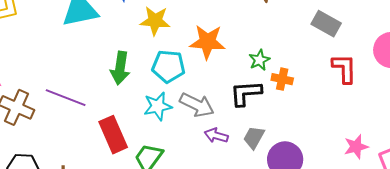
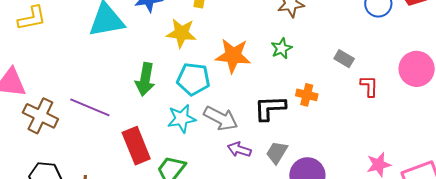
gray rectangle: (326, 24) -> (344, 59), moved, size x0.7
green star: (259, 60) -> (282, 48), moved
red L-shape: (344, 69) -> (369, 86), size x0.7

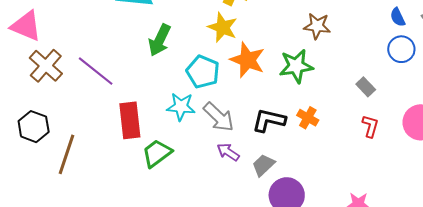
yellow star: (181, 33) -> (223, 27), moved
green star: (282, 48) -> (296, 66), size x1.6
gray rectangle: (344, 59) -> (366, 87), moved
green arrow: (145, 79) -> (160, 40), moved

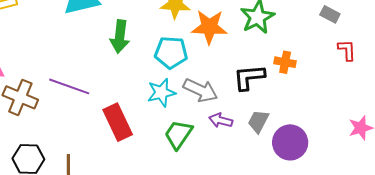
green trapezoid: (157, 153) -> (178, 134), moved

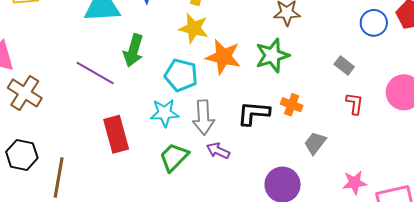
purple line: (69, 86) -> (95, 73), moved
gray arrow: (201, 90) -> (203, 117), turned 52
gray trapezoid: (258, 121) -> (315, 143), moved

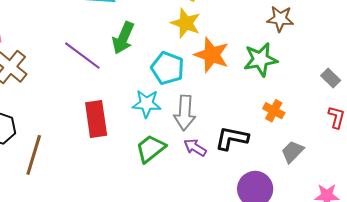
black L-shape: (254, 113) -> (232, 138), moved

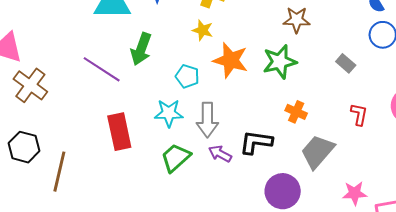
yellow star: (186, 23) -> (203, 30), size x0.7
cyan pentagon: (168, 68) -> (187, 76), size x0.7
gray rectangle: (331, 78) -> (346, 63), moved
gray trapezoid: (292, 152) -> (317, 152), size x1.5

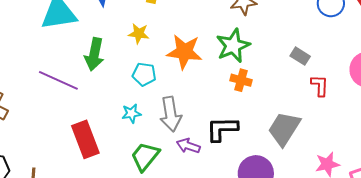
yellow star: (203, 30) -> (139, 34), moved
gray rectangle: (346, 63) -> (300, 56), moved
orange cross: (296, 112) -> (241, 80), moved
cyan star: (169, 113) -> (131, 113), size x0.7

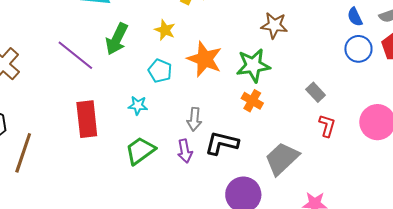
gray arrow: (171, 114) -> (194, 119), moved, size x0.7
purple arrow: (188, 146) -> (185, 151), turned -135

